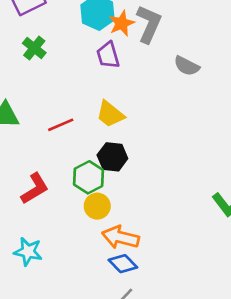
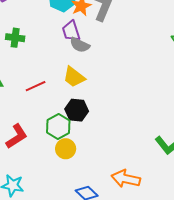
green cross: (34, 48) -> (15, 38), moved, turned -30
gray semicircle: (187, 66) -> (80, 45), moved
orange arrow: (121, 237) -> (126, 179), moved

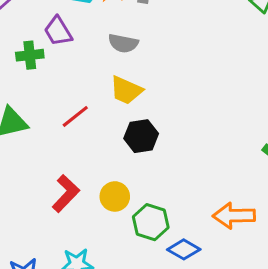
purple trapezoid: (71, 31) -> (58, 31), moved
green hexagon: (58, 127) -> (151, 222), moved
yellow circle: (66, 149) -> (115, 196), moved

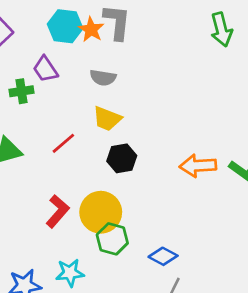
yellow circle: (115, 196) -> (101, 212), size x1.6
orange arrow: (234, 216) -> (198, 166), moved
green hexagon: (151, 222) -> (112, 239), moved

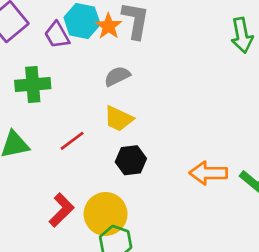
purple trapezoid: (45, 69) -> (57, 35), moved
gray semicircle: (103, 78) -> (117, 76), turned 140
green cross: (21, 91) -> (33, 84), size x1.4

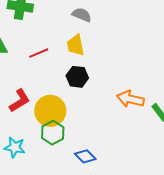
gray semicircle: (117, 76) -> (82, 15), turned 36
yellow trapezoid: (119, 119) -> (76, 45), turned 40

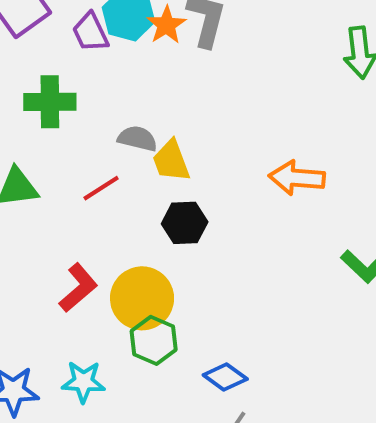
gray semicircle: (82, 15) -> (137, 139), moved
orange arrow: (130, 99) -> (297, 178), moved

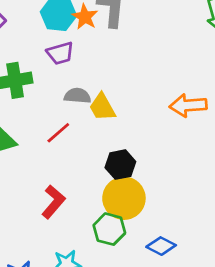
purple trapezoid: (90, 32) -> (60, 53), moved, turned -72
black hexagon: (185, 223) -> (120, 165), moved
yellow circle: (142, 298) -> (124, 198), moved

